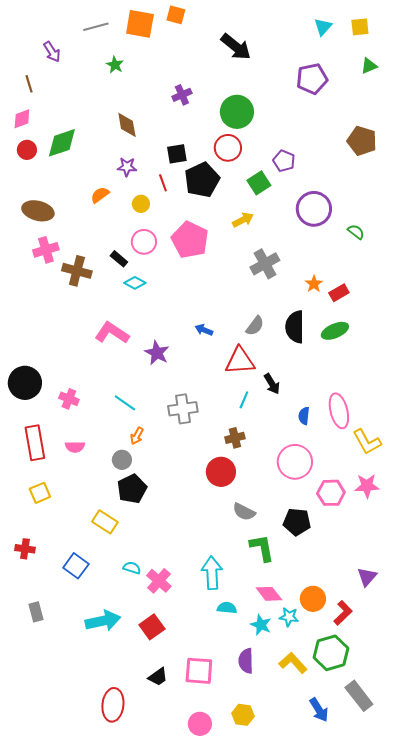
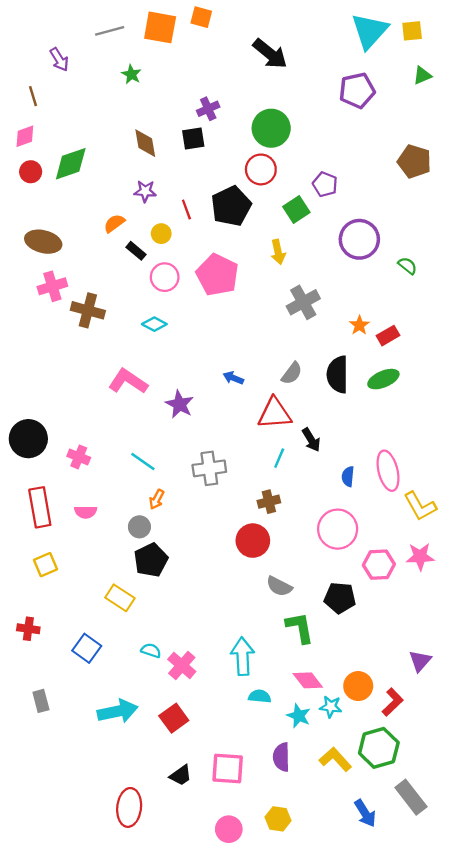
cyan triangle: (323, 27) -> (370, 31), size x1.8
black square: (177, 154) -> (193, 139), moved
yellow arrow: (243, 220) -> (278, 252), turned 105
black rectangle: (119, 259) -> (136, 251), moved

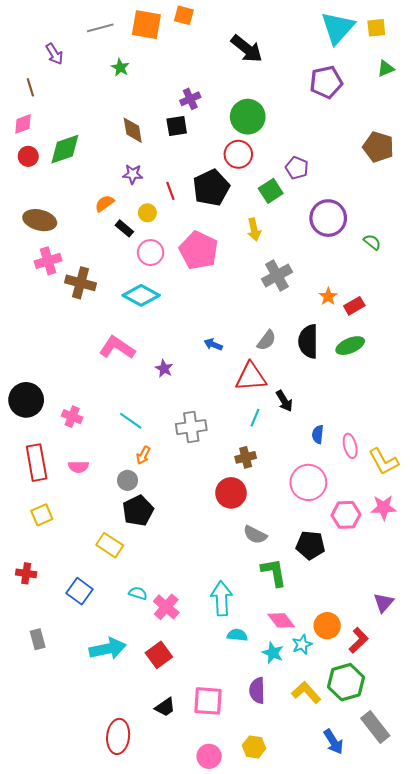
cyan diamond: (154, 324) -> (141, 295), size x1.6
purple star: (180, 404) -> (164, 369), size x0.7
pink ellipse: (388, 471) -> (350, 446), moved, size x0.7
cyan star: (331, 707) -> (302, 644), turned -30

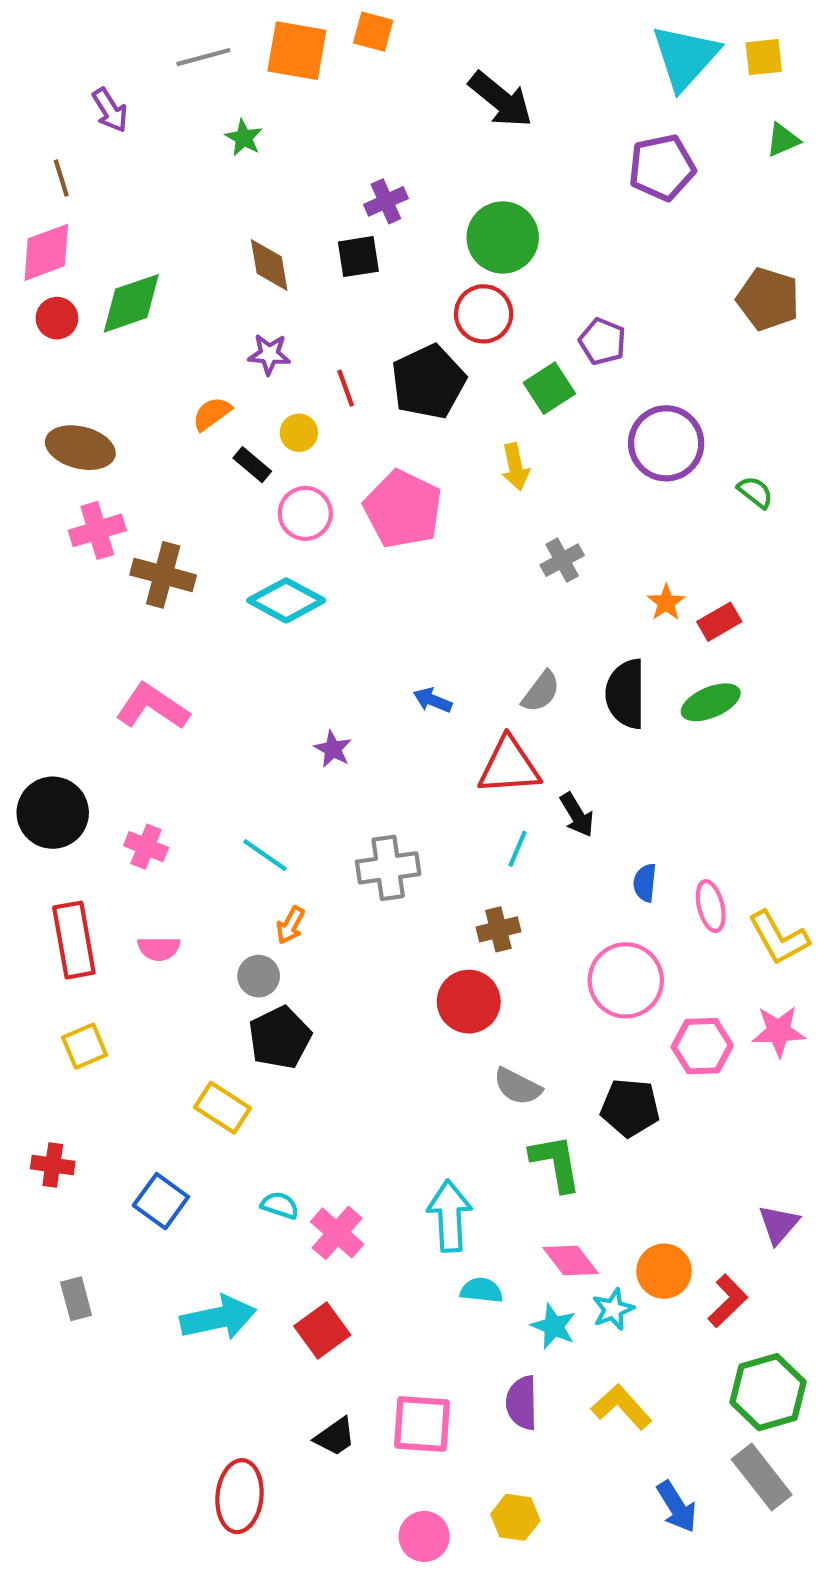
pink diamond: (23, 124) -> (46, 252), size x1.4
gray cross: (277, 276) -> (562, 560), size x0.7
pink L-shape: (117, 348) -> (152, 707), moved
green hexagon: (346, 682) -> (768, 1392), moved

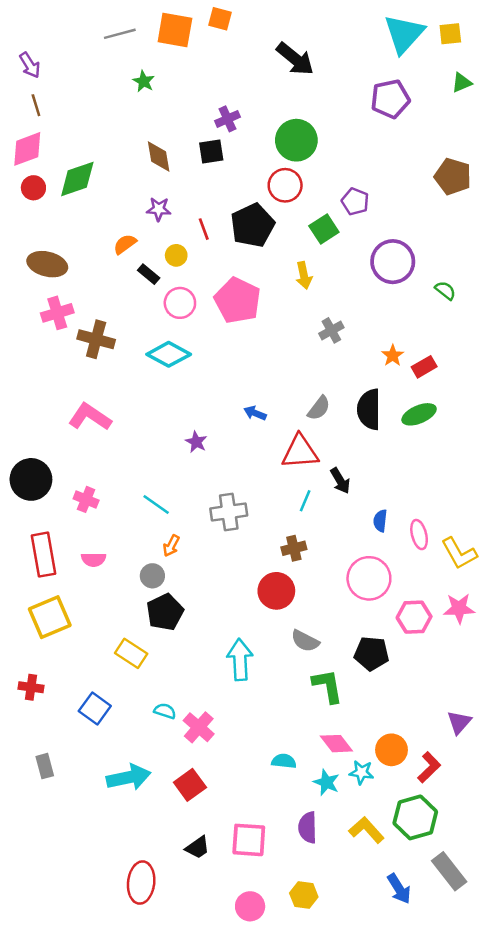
purple arrow: (110, 110) -> (30, 65), moved
yellow square: (85, 1046) -> (50, 617), size x1.6
cyan arrow: (450, 1216) -> (240, 660), moved
cyan star: (613, 1309) -> (361, 772), turned 30
green hexagon: (768, 1392) -> (415, 817), moved

